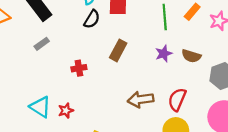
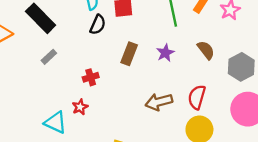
purple star: (164, 53) -> (165, 53), moved
brown semicircle: (191, 56) -> (206, 50), turned -138
red star: (66, 111) -> (80, 107), moved

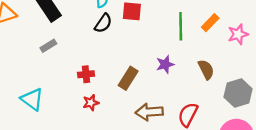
brown rectangle: (129, 54) -> (128, 78), moved
red star: (80, 107) -> (91, 103), moved
cyan triangle: (56, 123) -> (32, 99), moved

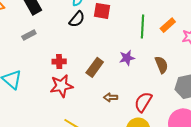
red star: (91, 103) -> (61, 86), size x1.6
brown arrow: (149, 112) -> (111, 97), size x0.6

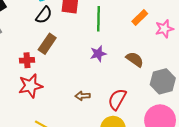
green line: (143, 26) -> (99, 19), moved
brown semicircle: (161, 65) -> (135, 59), turned -30
brown rectangle: (95, 67) -> (47, 44), moved

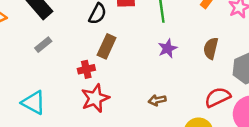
brown semicircle: (135, 59) -> (211, 48), turned -102
red semicircle: (117, 99) -> (218, 97), moved, turned 45

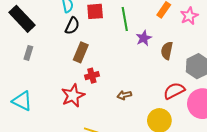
gray rectangle: (43, 45) -> (28, 53), turned -32
purple star: (167, 48) -> (144, 38), moved
red cross: (86, 69) -> (92, 76), moved

